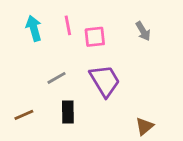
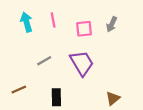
gray arrow: (143, 31) -> (112, 24), turned 56
pink square: (95, 37) -> (84, 29), moved
black rectangle: (68, 112) -> (56, 97), moved

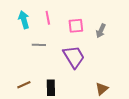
gray arrow: (112, 24) -> (101, 31), moved
gray line: (44, 61) -> (39, 45), moved, turned 32
brown line: (19, 90) -> (24, 85), moved

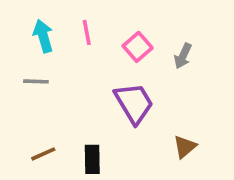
pink square: (76, 26) -> (138, 47), turned -35
gray line: (39, 45) -> (36, 81), moved
brown triangle: (102, 89) -> (185, 147), moved

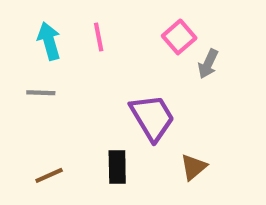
pink square: (138, 47) -> (179, 37), moved
brown triangle: (185, 147) -> (194, 167), moved
black rectangle: (92, 159) -> (117, 167), moved

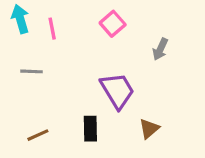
pink line: (99, 37) -> (52, 29), moved
pink square: (179, 37) -> (113, 24), moved
cyan arrow: (49, 41) -> (20, 19), moved

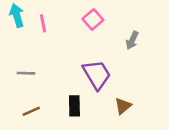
gray line: (31, 71) -> (26, 73), moved

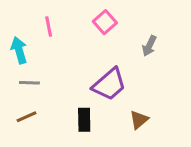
cyan arrow: (17, 16) -> (19, 50), moved
purple trapezoid: (97, 75) -> (109, 84), turned 80
brown line: (31, 111) -> (26, 117), moved

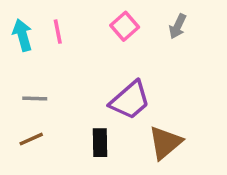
gray arrow: (149, 46) -> (178, 26), moved
cyan arrow: (19, 50) -> (22, 35), moved
brown triangle: (139, 120) -> (165, 143), size x1.5

